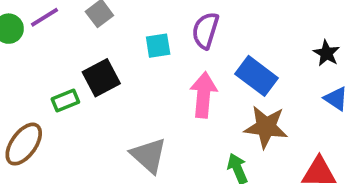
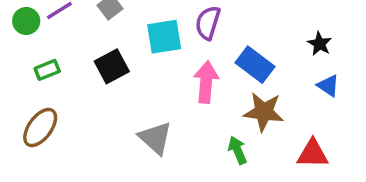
cyan square: (158, 46) -> (164, 37), size x1.5
green rectangle: (65, 101) -> (47, 70), moved

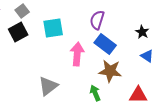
purple semicircle: (208, 23) -> (97, 20), moved
black square: (112, 66) -> (18, 32), moved
gray triangle: (155, 138) -> (48, 86), turned 40

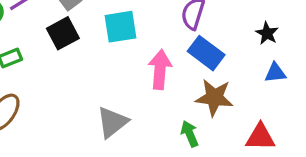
blue triangle: (147, 56) -> (275, 73), turned -40

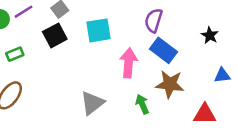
blue triangle: (275, 73) -> (222, 75), moved
green arrow: (190, 134) -> (142, 104), moved

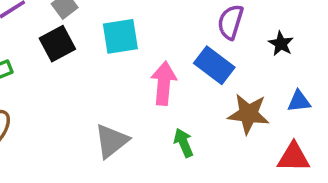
purple semicircle: (154, 20) -> (230, 22), moved
brown star: (170, 84) -> (248, 114), moved
red triangle: (205, 114) -> (294, 157), moved

